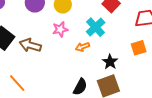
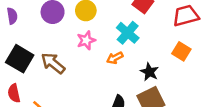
brown arrow: (30, 45) -> (53, 63), turned 30
orange square: (139, 48) -> (181, 51), turned -35

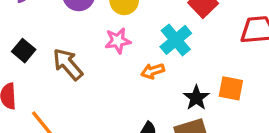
orange square: (181, 51) -> (231, 88), moved, turned -30
black square: (20, 59) -> (24, 51), size x0.6

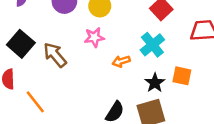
cyan cross: (176, 40) -> (152, 45), moved
black square: (24, 51) -> (21, 44), size x1.5

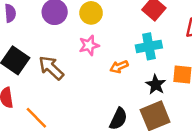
cyan cross: (152, 45) -> (149, 46), turned 35

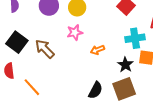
cyan cross: (149, 46) -> (135, 38), moved

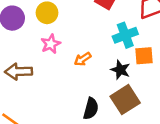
brown arrow: (45, 49) -> (18, 72), turned -35

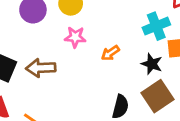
pink star: (51, 44) -> (75, 37), turned 30

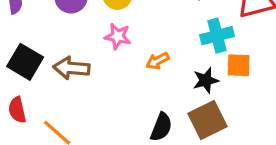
black star: (152, 64) -> (206, 80), turned 30

